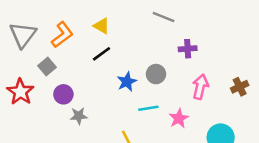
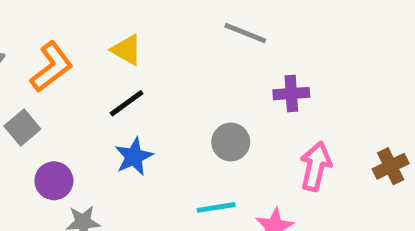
blue star: (127, 82) -> (134, 157), moved

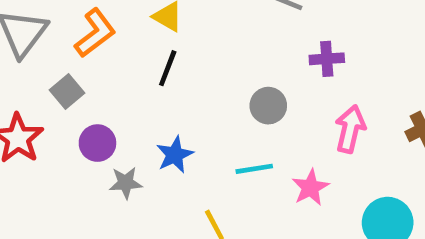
black line: (127, 103) -> (168, 68), turned -33
blue star: (134, 157) -> (175, 155), moved

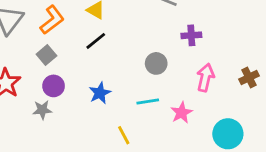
black line: (168, 68) -> (96, 41), turned 30
gray square: (67, 92) -> (46, 55), moved
gray star: (126, 183) -> (42, 110), moved

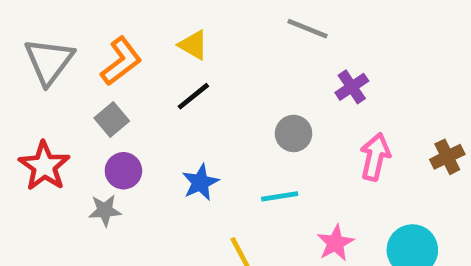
purple cross: (191, 35) -> (352, 87), turned -30
pink star: (181, 113) -> (335, 243), moved

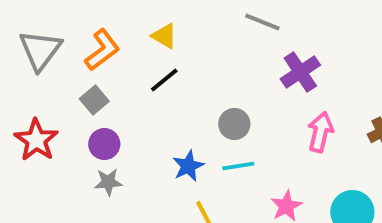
purple cross: (352, 87) -> (300, 72), size x1.4
gray circle: (294, 133) -> (234, 124), moved
blue star: (200, 182) -> (188, 166), moved
gray star: (105, 210) -> (108, 182), moved

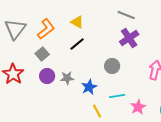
purple cross: (300, 72) -> (129, 38), moved
cyan line: (238, 166) -> (117, 96), moved
gray star: (108, 182) -> (67, 78), moved

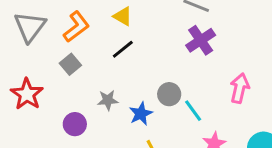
gray circle: (112, 66) -> (169, 94), moved
purple circle: (47, 76) -> (75, 124), moved
cyan line: (117, 96) -> (193, 111), moved, turned 63

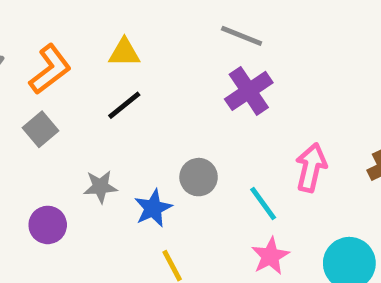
yellow triangle: (123, 16) -> (124, 53), turned -30
cyan line: (193, 111) -> (263, 203), moved

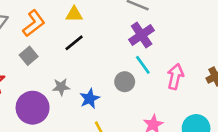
gray circle: (199, 177) -> (125, 82), moved
cyan line: (263, 203) -> (143, 65), moved
purple circle: (48, 225) -> (33, 108), size x1.6

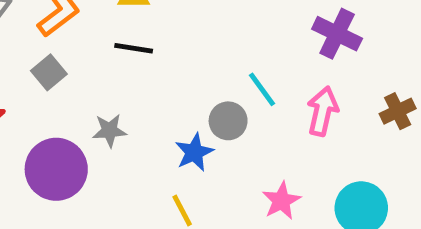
purple cross: (142, 35) -> (337, 34), moved, turned -30
black line: (74, 43) -> (134, 48), turned 48
blue star: (90, 99) -> (194, 152), moved

